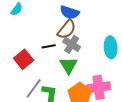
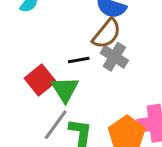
green triangle: (69, 65) -> (65, 89), moved

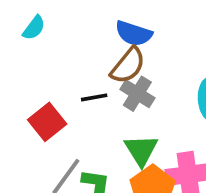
green triangle: (65, 89) -> (141, 150), moved

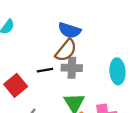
gray cross: (137, 94) -> (72, 68), turned -30

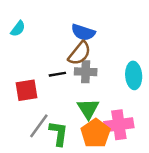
red square: (16, 85) -> (27, 90), turned 30

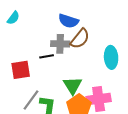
brown semicircle: (79, 53) -> (80, 39), moved
gray cross: (86, 72) -> (60, 44), moved

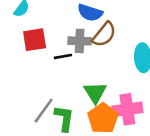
red square: (21, 70) -> (35, 40), moved

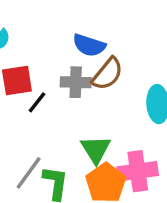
black line: (63, 56) -> (37, 102), moved, turned -42

